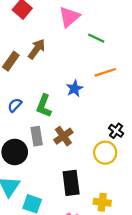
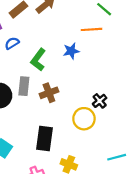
orange line: (105, 72) -> (91, 29), moved
blue semicircle: (15, 105) -> (12, 43), moved

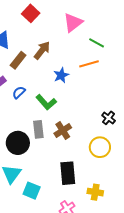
blue star: (71, 51) -> (61, 75), moved
green L-shape: (38, 60) -> (46, 102), turned -65
black cross: (100, 101) -> (109, 118), moved

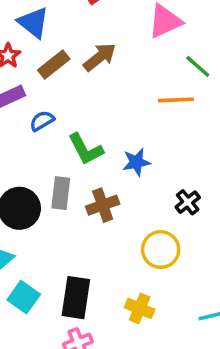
blue star: (61, 75) -> (136, 162), moved
black rectangle: (68, 173) -> (76, 298), moved
yellow cross: (95, 192) -> (140, 308), moved

